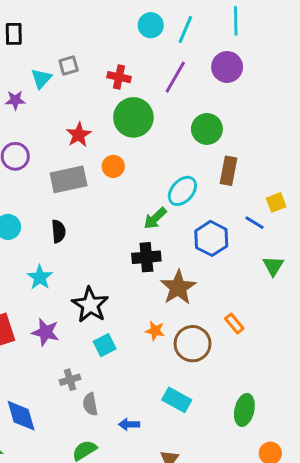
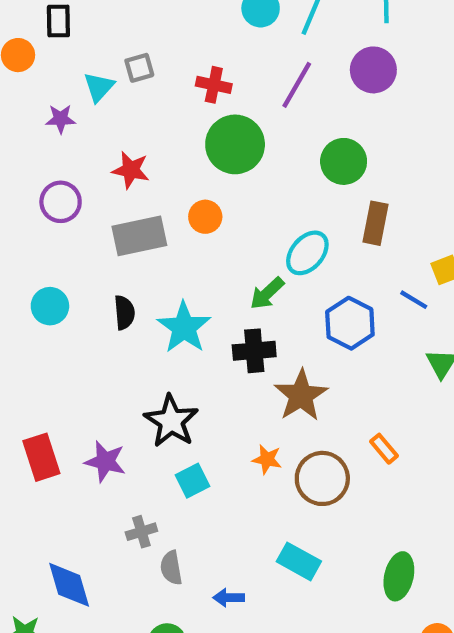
red star: (79, 135) -> (131, 170), moved, turned -30
cyan star: (40, 277) -> (184, 327), moved, size x1.4

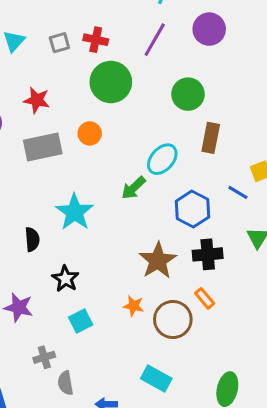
gray square: (139, 68) -> (59, 43), moved
black semicircle: (124, 312) -> (32, 239), moved
black cross: (254, 351) -> (208, 254), moved
black star: (171, 421) -> (65, 279), size x0.7
orange rectangle: (384, 449) -> (205, 298), moved

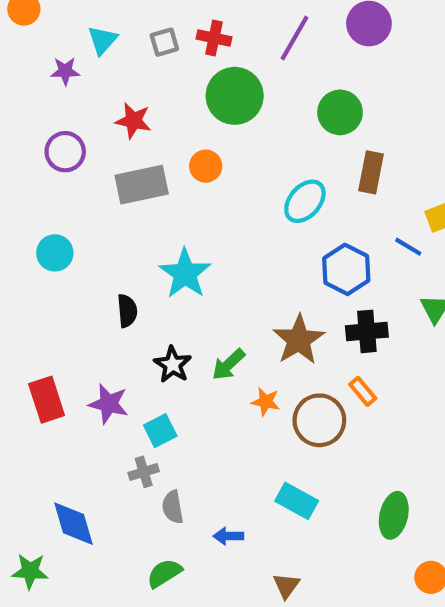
green arrow: (134, 188) -> (228, 365), moved
cyan square: (81, 321) -> (160, 431), moved

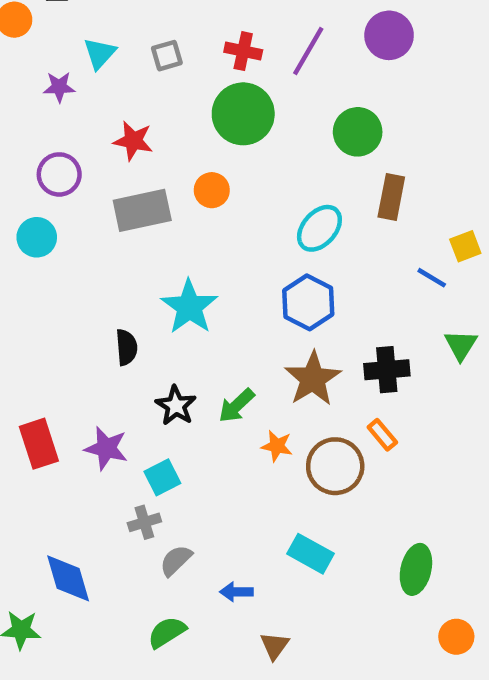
red cross: (214, 38) -> (243, 51), moved
cyan circle: (55, 253) -> (37, 237), moved
blue hexagon: (346, 269) -> (308, 302), moved
gray semicircle: (173, 507) -> (176, 560), turned 56
brown triangle: (286, 586) -> (275, 646), moved

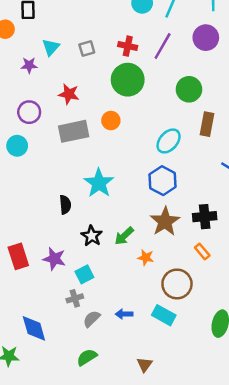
brown circle: (335, 466) -> (177, 284), moved
blue arrow: (236, 592) -> (124, 314), moved

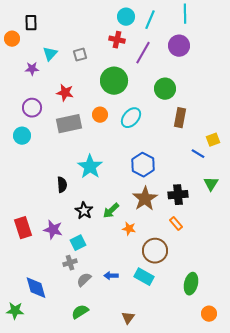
red cross: (128, 46) -> (117, 40), moved
cyan ellipse: (169, 141) -> (131, 118), moved

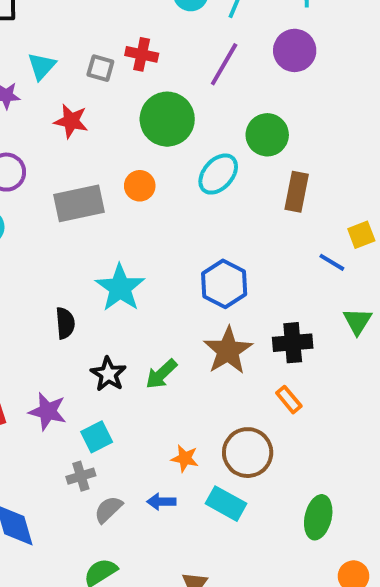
red cross: (117, 40) -> (142, 54), moved
gray square: (80, 55) -> (100, 68), turned 32
red star: (65, 93) -> (71, 121), moved
cyan ellipse: (131, 118) -> (218, 174), moved
orange star: (129, 229) -> (185, 458), moved

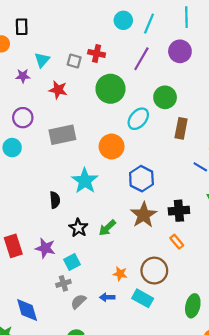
orange circle: (140, 186) -> (112, 146), moved, size x1.5

